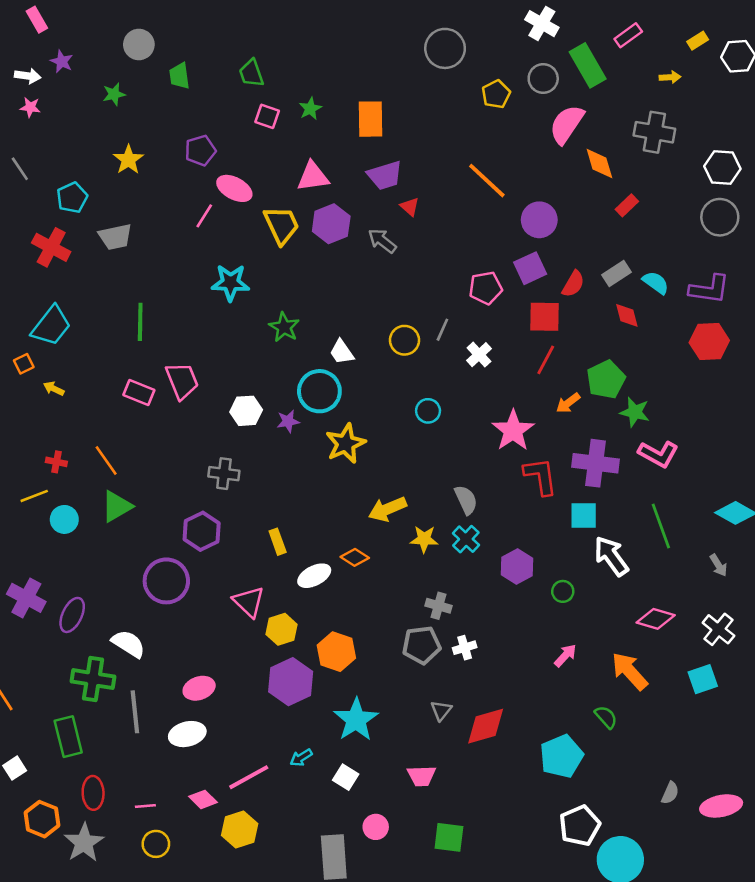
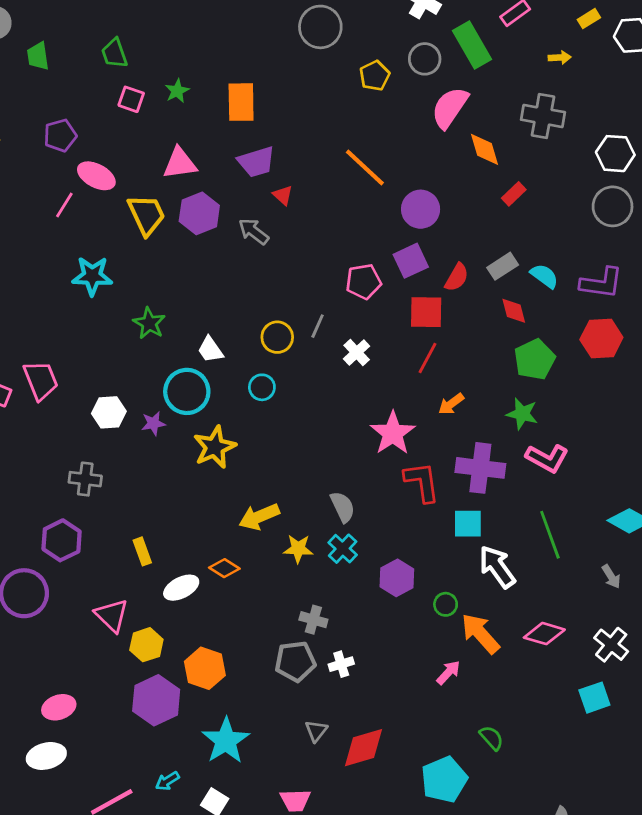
green pentagon: (606, 379) -> (535, 359), moved
cyan circle: (428, 411) -> (262, 387), moved
orange arrow: (630, 671) -> (480, 634), moved

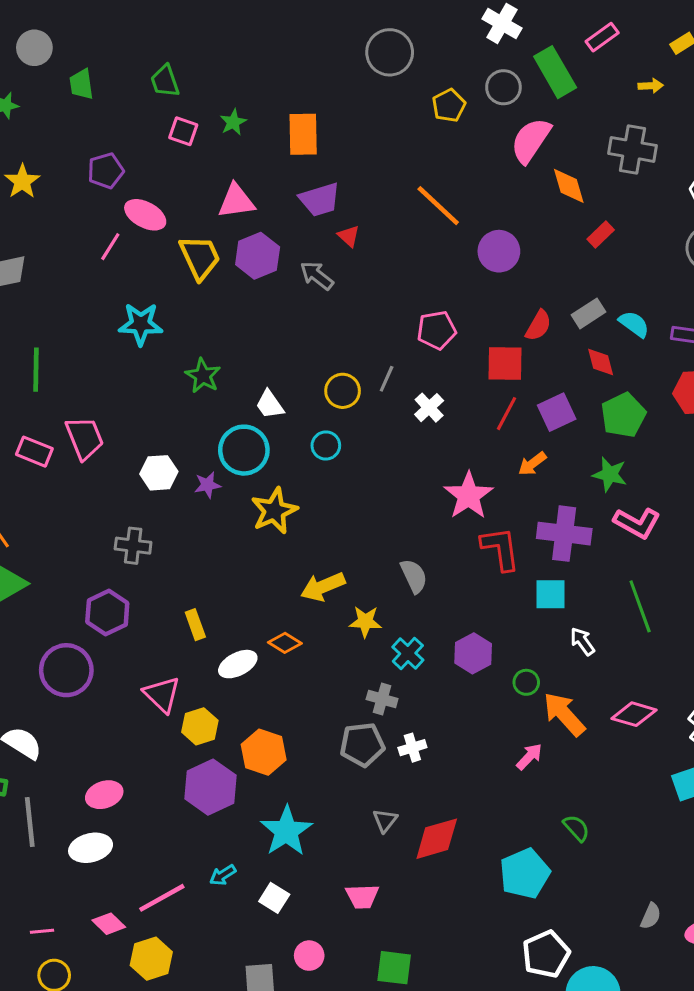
purple square: (411, 261) -> (557, 412), moved
cyan cross: (343, 549) -> (408, 653), moved
white arrow: (497, 567) -> (582, 641), size x0.6

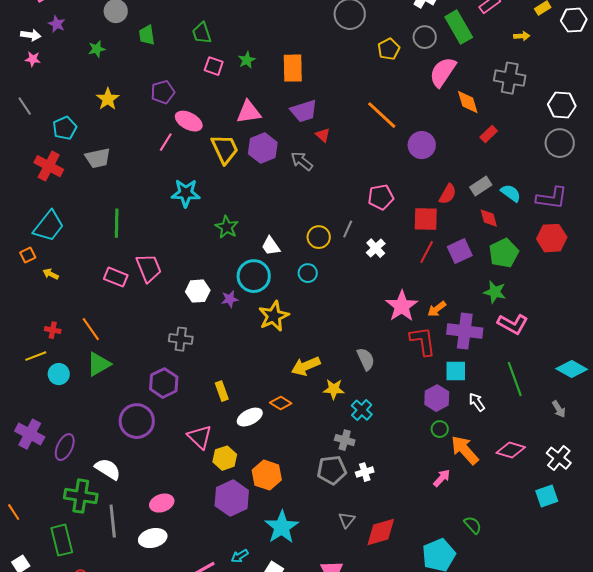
orange arrow: (532, 464) -> (437, 309), moved
purple hexagon: (473, 653) -> (437, 398), moved

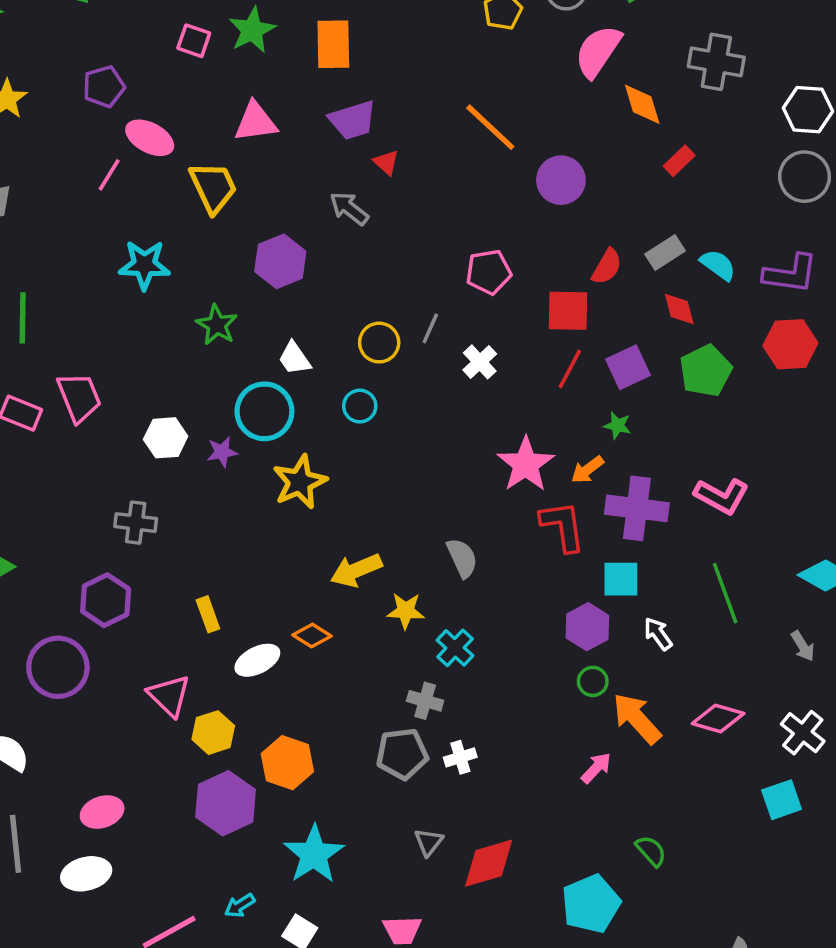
green star: (247, 60) -> (252, 30), size x1.5
purple hexagon: (263, 148) -> (280, 261), moved
green star: (495, 292) -> (617, 425), moved, size x0.7

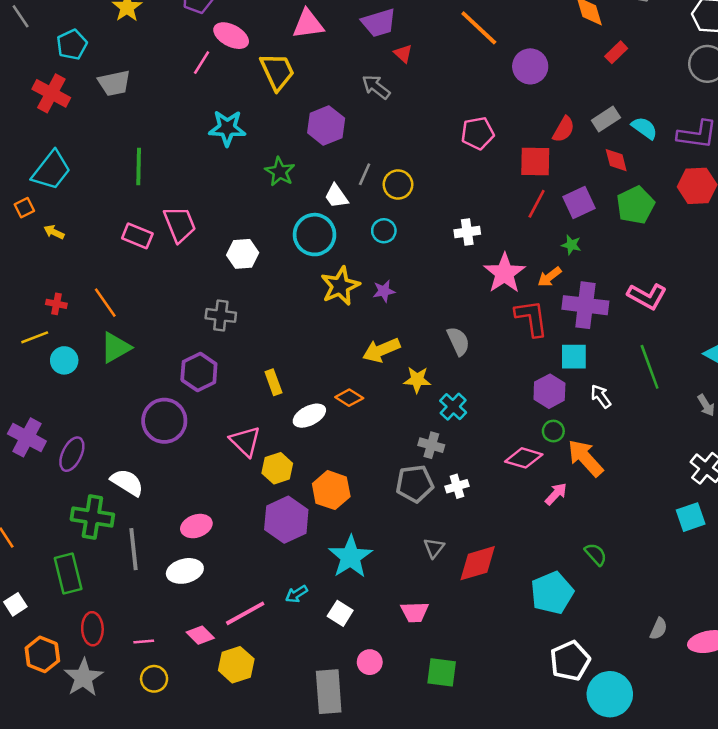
gray line: (430, 328) -> (365, 174), moved
white cross: (480, 362) -> (467, 232), moved, turned 35
purple star: (222, 452) -> (384, 291), moved
pink diamond: (718, 718) -> (524, 458), moved

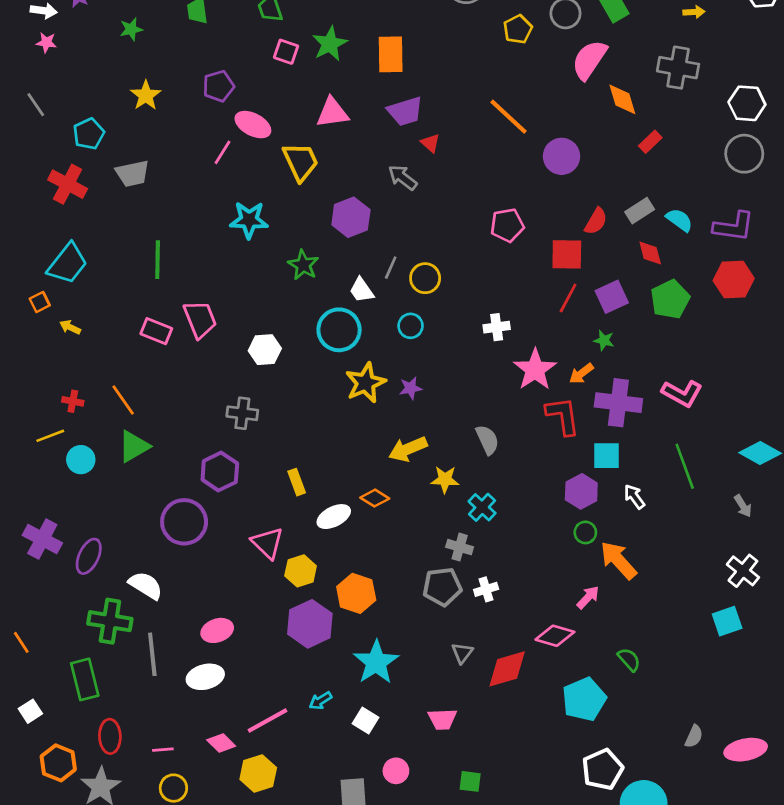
pink diamond: (524, 458) -> (555, 636), moved
green square: (442, 672) -> (470, 781), size x0.7

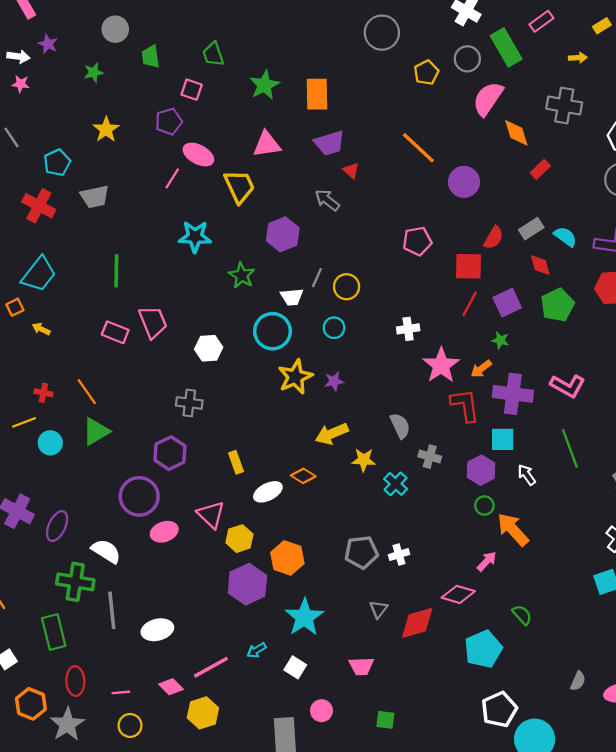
pink square: (286, 52) -> (192, 90), moved
white trapezoid: (362, 290) -> (292, 297), turned -60
gray cross: (460, 547) -> (430, 457), moved
pink ellipse: (217, 630) -> (164, 532), moved

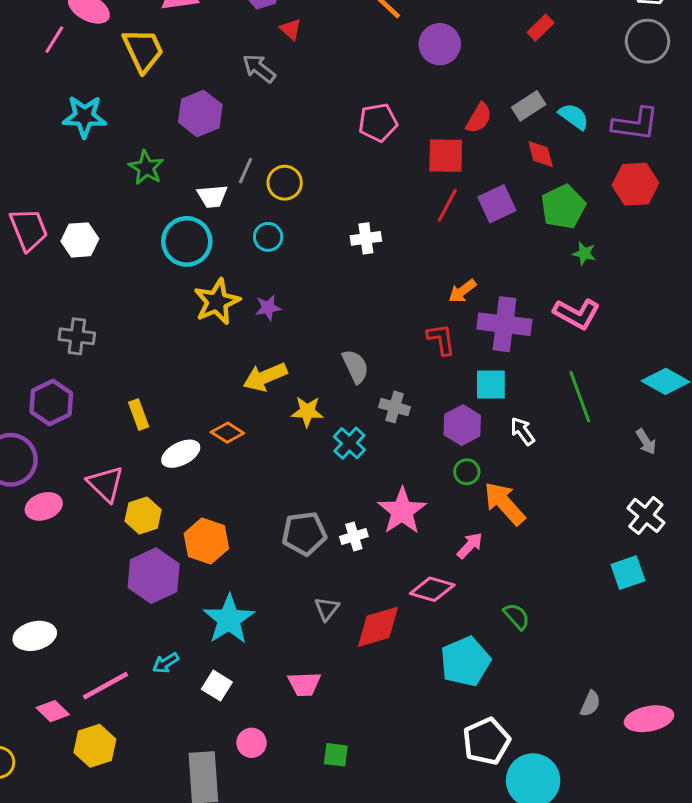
green star: (500, 340) -> (584, 253), moved
white hexagon: (209, 348) -> (80, 240), moved
pink star: (441, 365) -> (402, 511), moved
red L-shape: (465, 405) -> (441, 339), size x0.7

